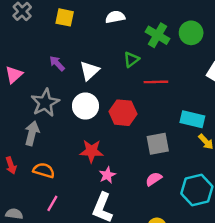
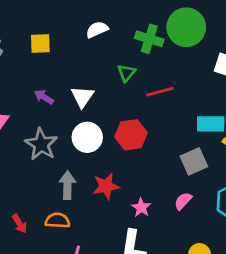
green circle: (191, 33) -> (186, 27), size x1.4
gray arrow: (32, 133) -> (67, 185), moved
gray square: (158, 144) -> (194, 161), moved
pink star: (107, 175) -> (141, 208), moved

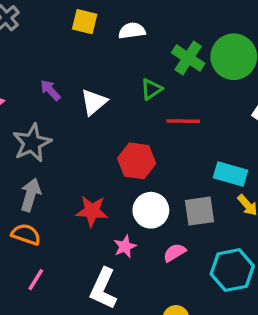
yellow square: (40, 43) -> (85, 22), moved
white circle: (87, 137) -> (151, 210), moved
gray arrow: (67, 185) -> (31, 195), moved

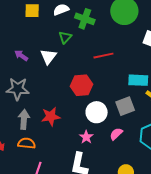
green cross: (188, 58) -> (85, 19), moved
green triangle: (151, 89) -> (65, 37), moved
gray star: (32, 143) -> (18, 89), turned -30
red star: (92, 211) -> (51, 117), moved

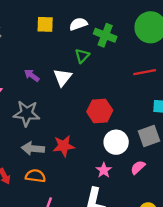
red line: (103, 56) -> (145, 72), moved
gray arrow: (24, 119) -> (33, 149), turned -90

